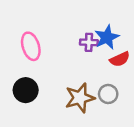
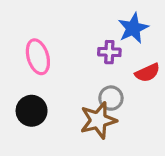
blue star: (107, 37) -> (133, 28), moved
gray circle: (108, 94) -> (111, 98), moved

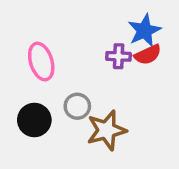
red semicircle: (147, 73) -> (148, 55), moved
gray circle: (111, 98) -> (77, 106), moved

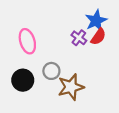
red semicircle: (148, 55) -> (98, 37), turned -30
purple cross: (119, 56) -> (79, 38), turned 35

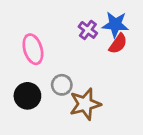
blue star: (96, 21) -> (115, 24), turned 30
purple cross: (79, 38) -> (88, 30), moved

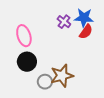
gray circle: (62, 85) -> (45, 82), moved
black circle: (27, 96) -> (27, 62), moved

